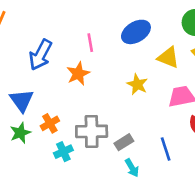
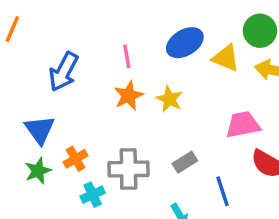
yellow triangle: (168, 57) -> (226, 58), moved
orange star: (78, 74) -> (128, 96), moved
yellow star: (137, 84) -> (169, 99), moved
gray rectangle: (124, 142) -> (185, 162), moved

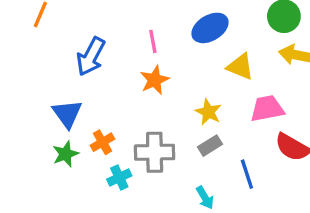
yellow triangle: (226, 58) -> (240, 67), moved
yellow star: (169, 99) -> (208, 112), moved

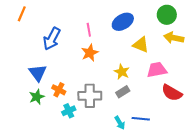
orange cross: (102, 142) -> (59, 90), turned -32
blue line: (247, 174) -> (141, 119), moved, turned -66

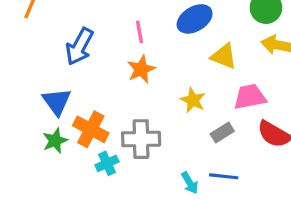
orange cross: (59, 90) -> (91, 129), size x1.5
gray rectangle: (123, 92) -> (222, 133), moved

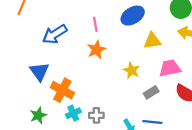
blue arrow: (79, 47) -> (55, 34), turned 30
yellow triangle: (224, 56) -> (152, 41), turned -30
gray cross: (141, 139) -> (96, 115), moved, size x0.6
green star: (55, 141) -> (38, 115), moved

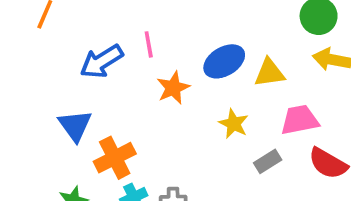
blue ellipse: (133, 16) -> (224, 61), moved
pink line: (95, 24) -> (149, 44), moved
orange cross: (62, 90) -> (115, 158), turned 35

